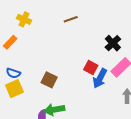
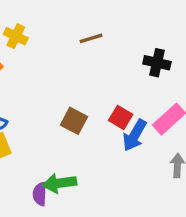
black cross: (113, 43) -> (157, 63), moved, turned -35
brown square: (49, 80) -> (74, 121), moved

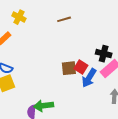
black cross: (157, 63) -> (104, 54), moved
brown square: (74, 121) -> (69, 68), moved, turned -35

